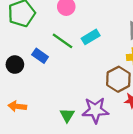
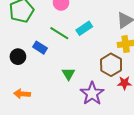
purple star: (95, 110) -> (92, 94), turned -30
green triangle: (67, 115) -> (68, 74), moved

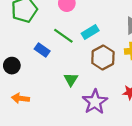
black circle: (18, 57) -> (12, 66), moved
brown hexagon: (111, 65) -> (103, 58), moved

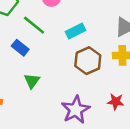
green line: (63, 36) -> (34, 25), moved
green triangle: (71, 79) -> (32, 81), moved

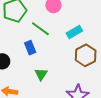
blue rectangle: (20, 48) -> (30, 48), turned 32

